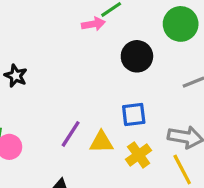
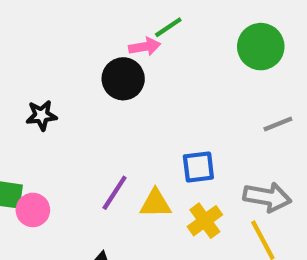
black circle: (137, 56) -> (123, 79), moved
black star: (16, 76) -> (41, 115), turned -30

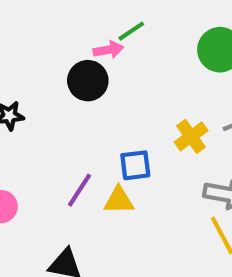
blue square: (198, 167) -> (135, 165), moved
yellow cross: (205, 221) -> (191, 136), moved

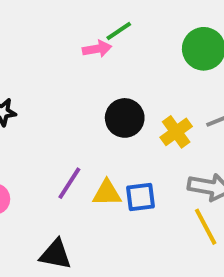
black circle: (88, 81) -> (125, 118), moved
blue square: (135, 165) -> (140, 197), moved

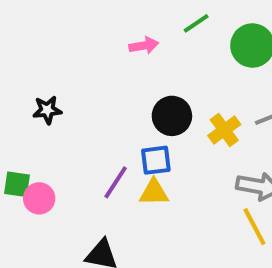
green line: (119, 31) -> (196, 23), moved
blue square: (140, 197) -> (156, 160), moved

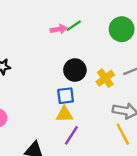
green line: (196, 23) -> (74, 26), moved
purple line: (116, 182) -> (71, 135), moved

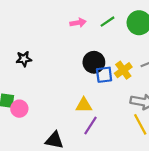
green line: (74, 26) -> (107, 22), moved
blue square: (66, 96) -> (104, 75), moved

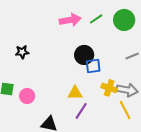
pink arrow: (78, 23) -> (70, 20), size x1.5
yellow cross: (123, 70) -> (109, 88), moved, turned -35
pink circle: (19, 109) -> (27, 96), moved

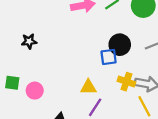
black circle: (84, 55) -> (120, 45), moved

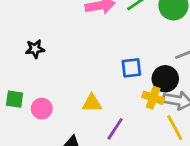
black circle: (120, 45) -> (165, 79), moved
yellow triangle: (88, 87) -> (92, 103), moved

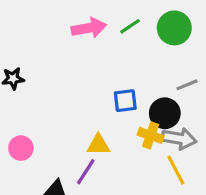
yellow triangle: (92, 103) -> (98, 145), moved
purple line: (115, 129) -> (86, 172), moved

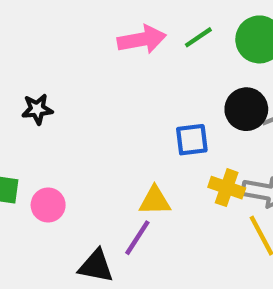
black circle: (165, 113) -> (246, 109), moved

